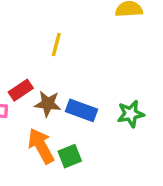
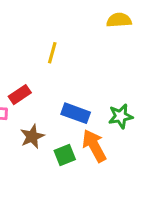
brown star: (48, 104) -> (32, 136), moved, turned -30
orange arrow: (41, 146) -> (94, 146), moved

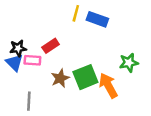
blue rectangle: (76, 113) -> (97, 19), moved
green square: (65, 155) -> (85, 77), moved, size x1.5

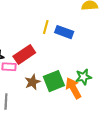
red rectangle: (51, 46) -> (24, 54), size x1.5
green star: (129, 63) -> (84, 77), moved

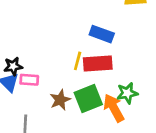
yellow line: (46, 27) -> (78, 61), moved
red rectangle: (24, 54) -> (98, 64), moved, turned 30

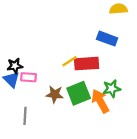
blue rectangle: (102, 34) -> (107, 39), moved
yellow line: (78, 61) -> (69, 61), turned 42
brown star: (60, 100) -> (55, 94), turned 30

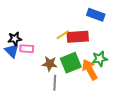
gray line: (25, 116) -> (55, 83), moved

